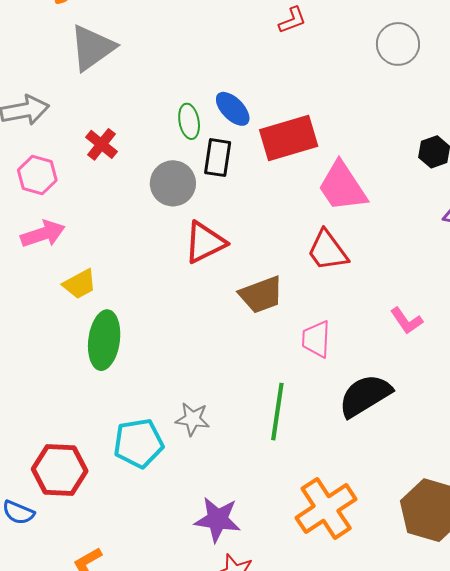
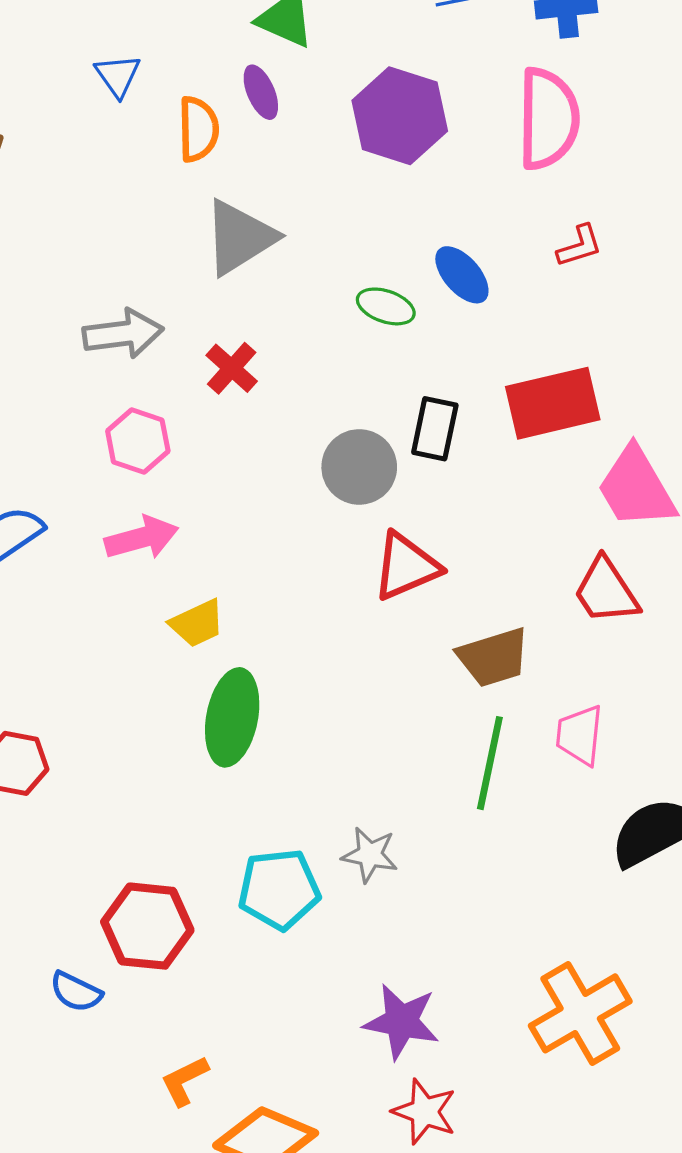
red L-shape: (292, 20) -> (580, 246), moved
blue ellipse: (233, 109) -> (462, 275), moved
green ellipse: (189, 121) -> (386, 306), moved, turned -64
red cross: (101, 144) -> (232, 368), moved
green line: (277, 412) -> (490, 763), moved

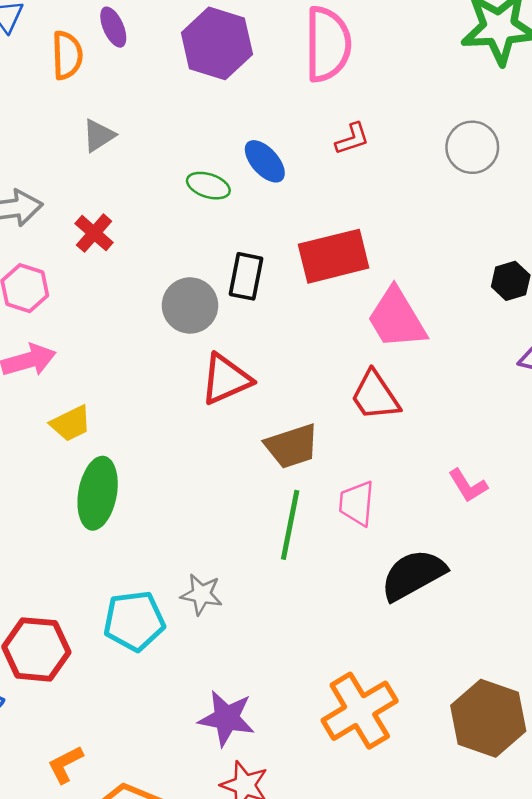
gray triangle: (239, 237) -> (99, 135), size x0.6

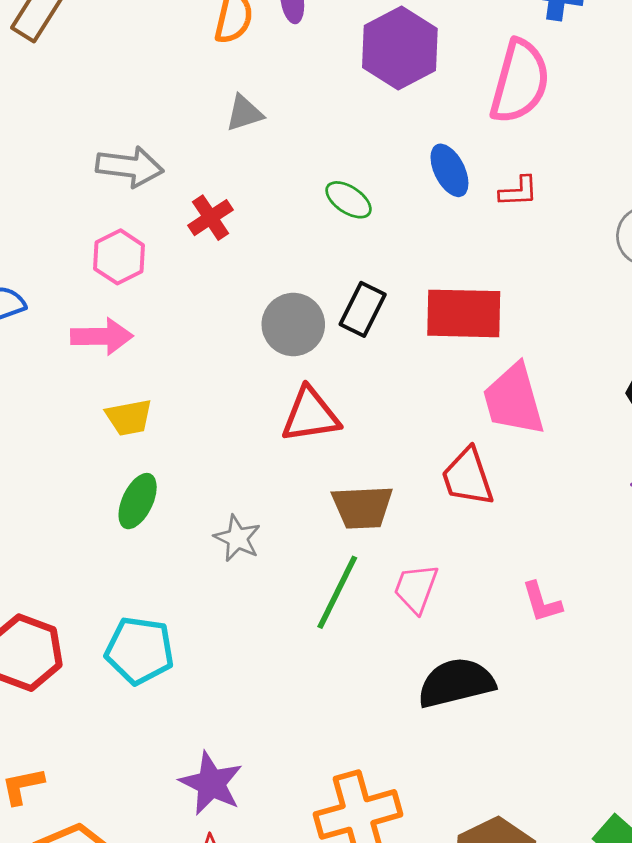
blue ellipse: (265, 161) -> (449, 170), moved
green ellipse: (98, 493) -> (138, 501), size x0.7
gray star: (201, 594) -> (237, 538), moved

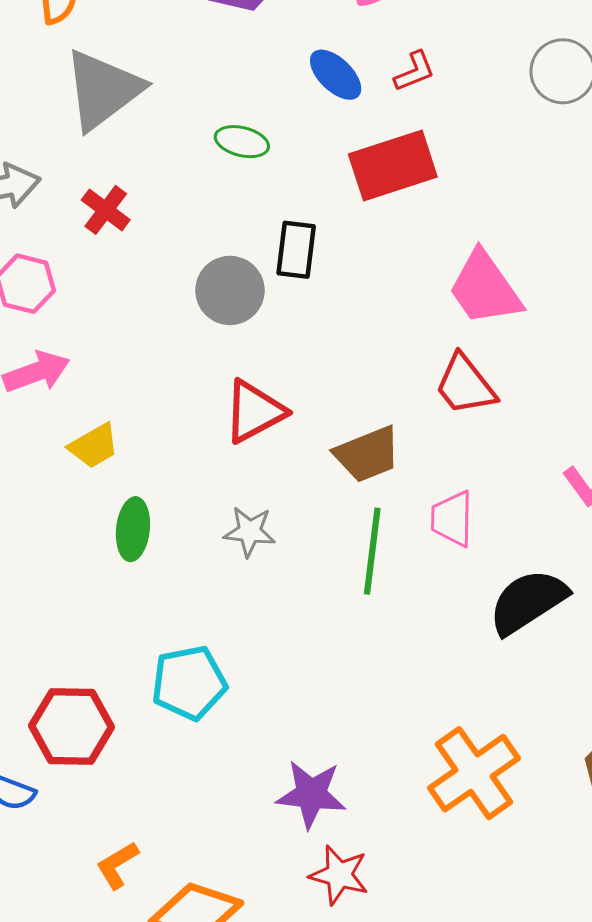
gray triangle: (244, 113) -> (103, 90), size x2.0
red rectangle: (464, 313) -> (393, 165), moved
red triangle: (310, 415) -> (254, 411), moved

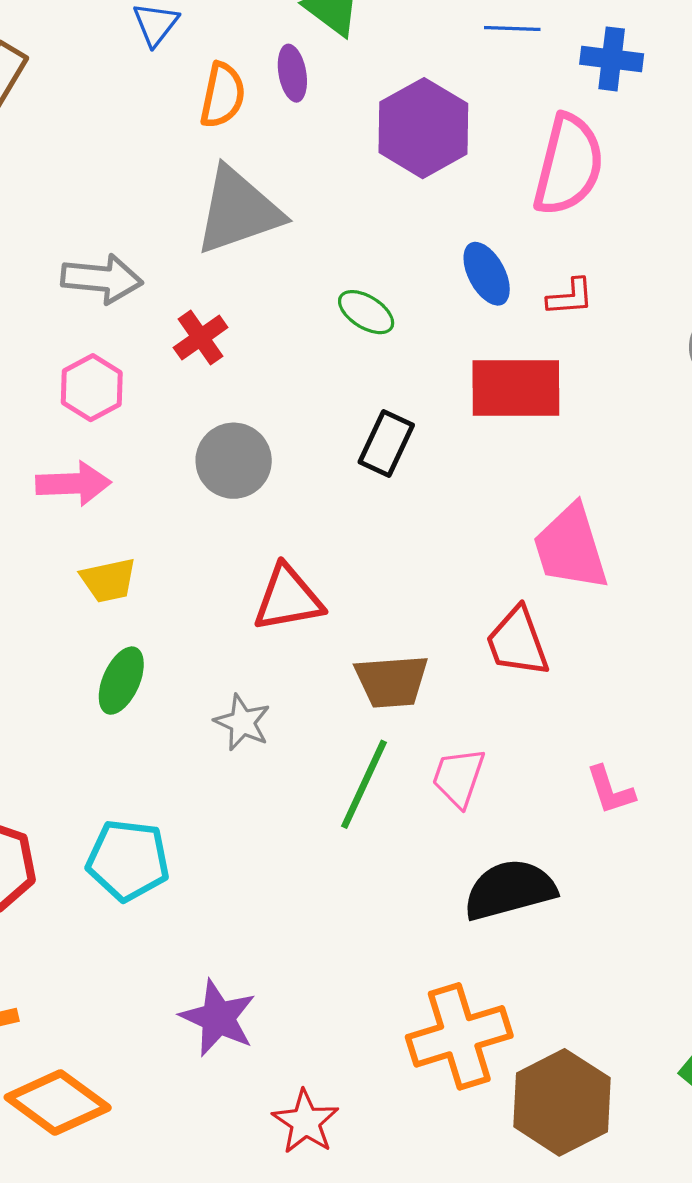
gray circle: (230, 290) -> (234, 461), moved
orange cross: (474, 773) -> (459, 1036), moved
red star: (339, 875) -> (305, 1122), moved

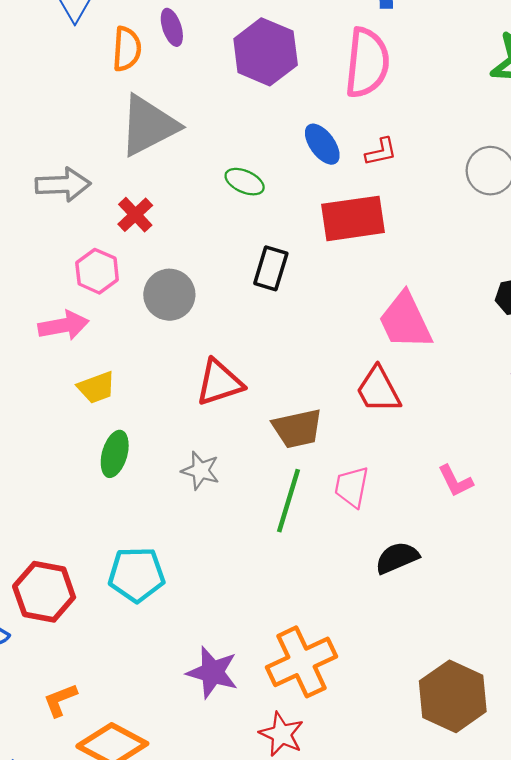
pink hexagon: (92, 388) -> (97, 271), moved
black semicircle: (510, 890) -> (397, 558), size x0.7
orange cross: (459, 1036) -> (301, 662), moved

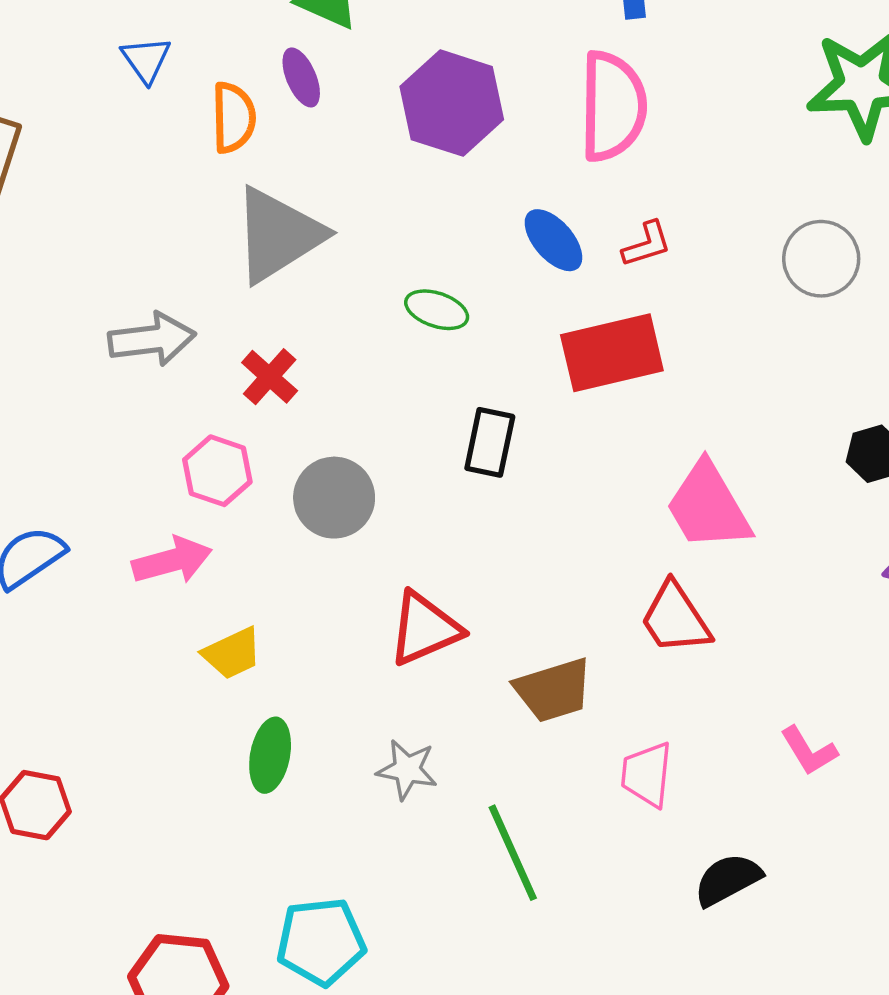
green line: (289, 501) -> (513, 853), moved, turned -36

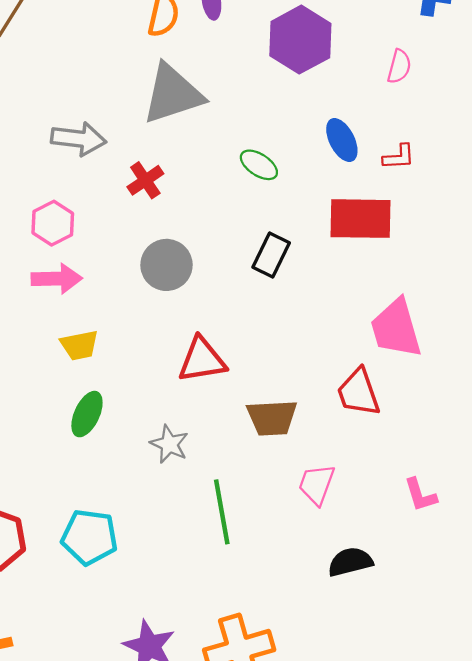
pink semicircle: (613, 106) -> (399, 66), size x0.5
pink hexagon: (217, 471) -> (53, 223), moved

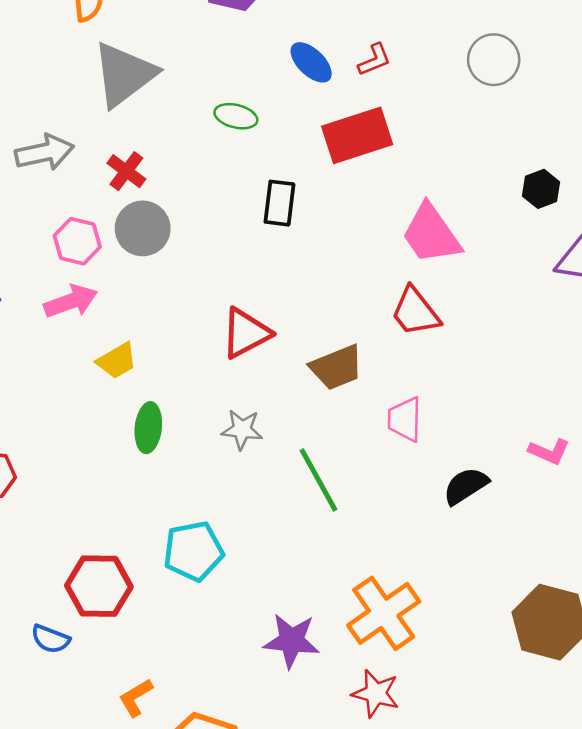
pink hexagon: (53, 223) -> (77, 241), moved
gray circle: (166, 265) -> (143, 228), moved
pink L-shape: (420, 495) -> (549, 452), moved, turned -30

